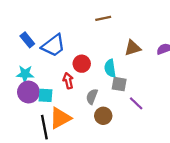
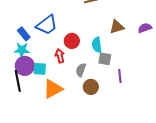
blue rectangle: (27, 40) -> (24, 34), moved
purple line: (136, 103) -> (120, 76), turned 40
black line: (44, 127) -> (18, 81), moved

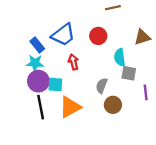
red circle: (72, 41) -> (98, 36), moved
red arrow: (60, 56) -> (73, 62), moved
black line: (18, 81) -> (41, 107), moved

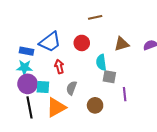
blue rectangle: (37, 45) -> (27, 51), turned -40
gray semicircle: (102, 86) -> (72, 88), moved

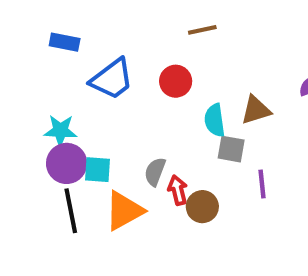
brown triangle: (122, 44) -> (256, 110), moved
blue rectangle: (27, 51) -> (65, 42), moved
red arrow: (59, 66) -> (178, 190), moved

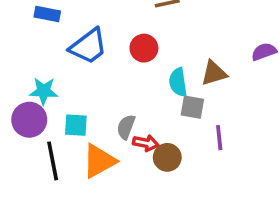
purple circle: (67, 163) -> (29, 120), moved
red arrow: (178, 190) -> (146, 143), turned 115

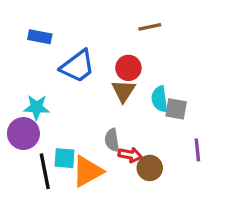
brown triangle: (214, 73) -> (124, 91), moved, turned -40
gray square: (192, 107) -> (176, 109), moved
cyan square: (76, 125) -> (64, 158), moved
gray semicircle: (126, 127) -> (112, 140), turned -30

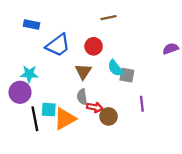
brown triangle: (124, 91) -> (83, 72), moved
cyan semicircle: (160, 99) -> (115, 68), turned -30

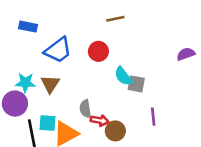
brown triangle: (83, 72) -> (50, 84), moved

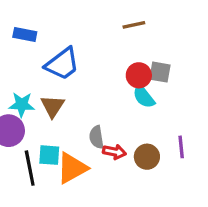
red circle: (98, 51) -> (139, 75), moved
gray square: (136, 84) -> (160, 72), moved
brown circle: (115, 131) -> (147, 157), moved

